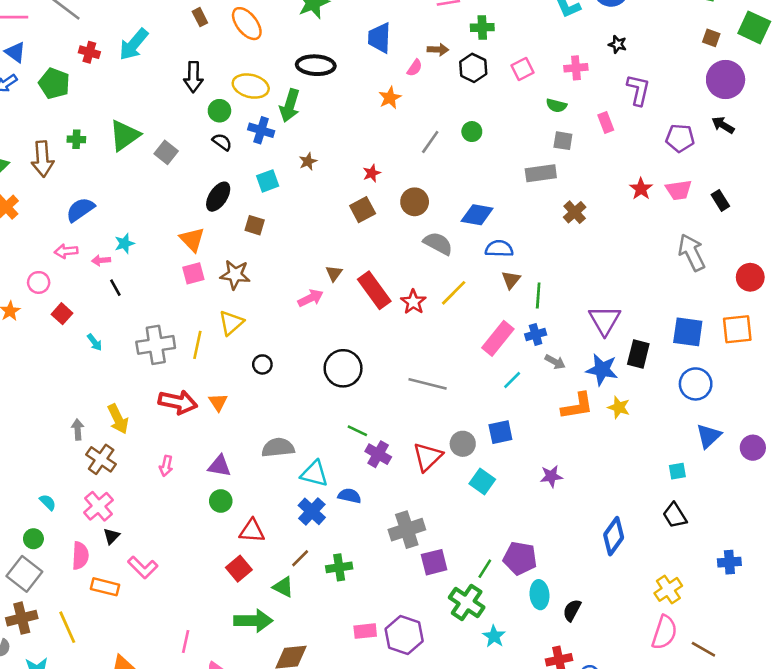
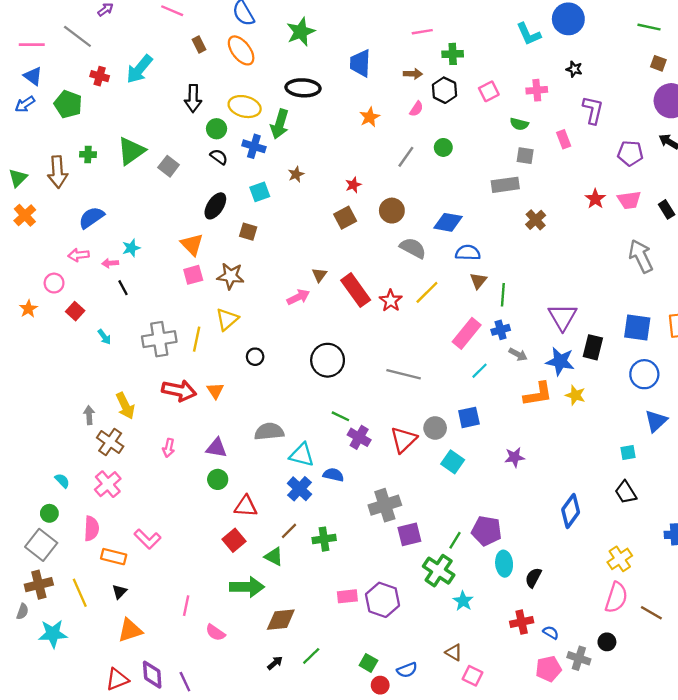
pink semicircle: (415, 68) -> (416, 109), moved
black triangle: (111, 536) -> (119, 592), moved

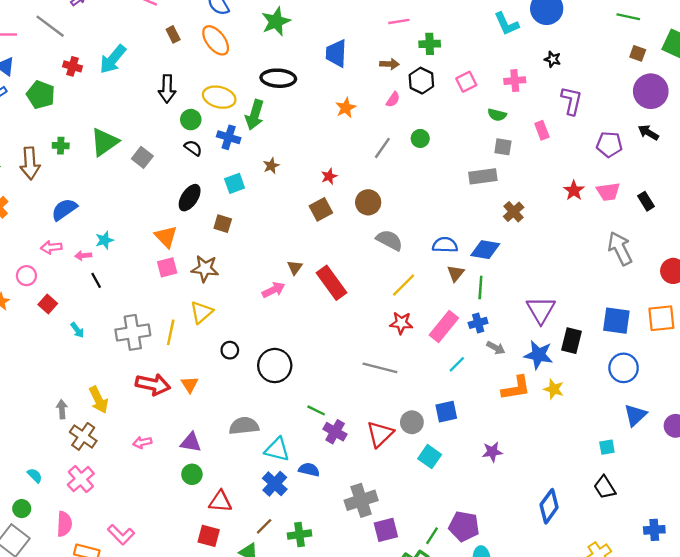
blue diamond: (448, 222) -> (485, 250), moved
red star: (391, 301) -> (401, 323), moved, turned -30
black circle: (328, 360) -> (275, 366), moved
pink arrow: (169, 448) -> (142, 442), turned 66
red square: (234, 540) -> (209, 536), turned -35

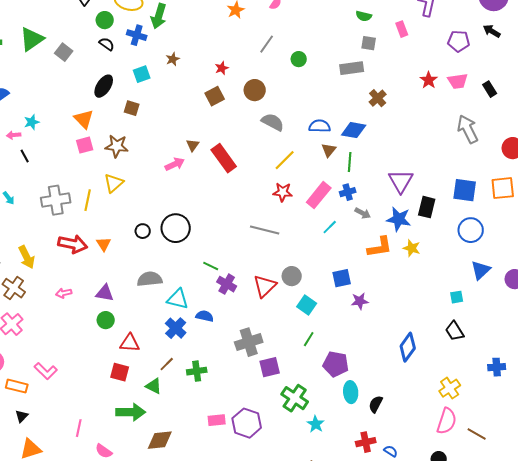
green circle: (420, 138) -> (299, 59), moved
black circle: (230, 350) -> (143, 231), moved
blue square: (446, 412) -> (342, 278), moved
green line: (432, 536) -> (309, 339), moved

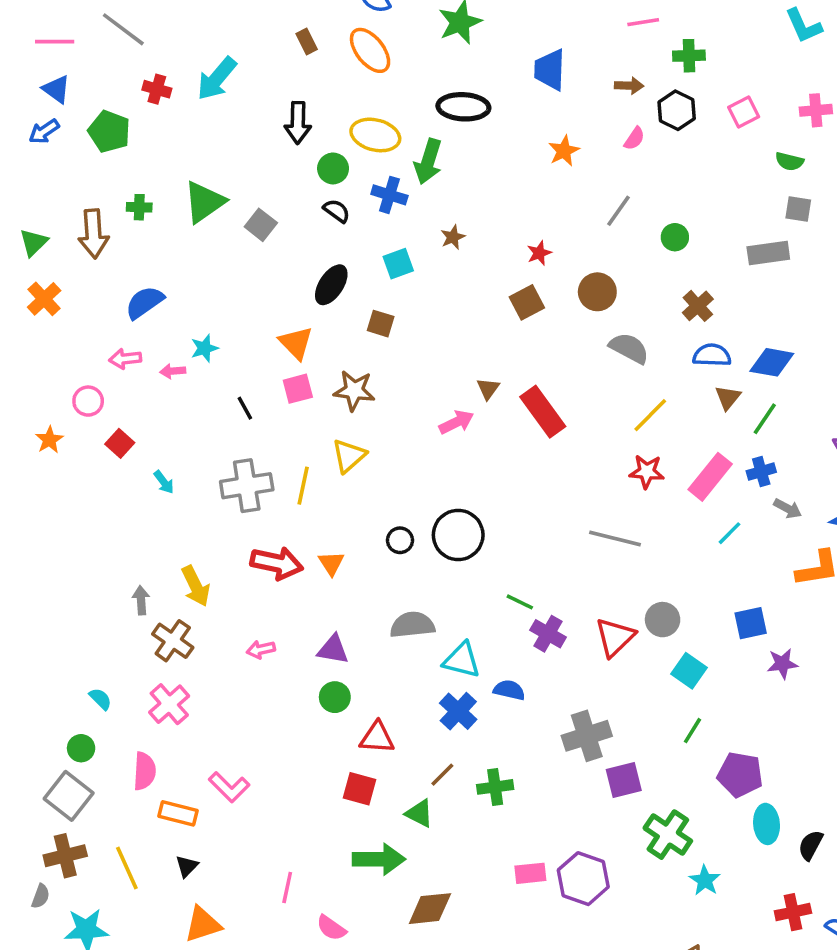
brown cross: (378, 98) -> (698, 306), moved
black line: (25, 156) -> (245, 408), moved
green line: (350, 162) -> (765, 419), turned 30

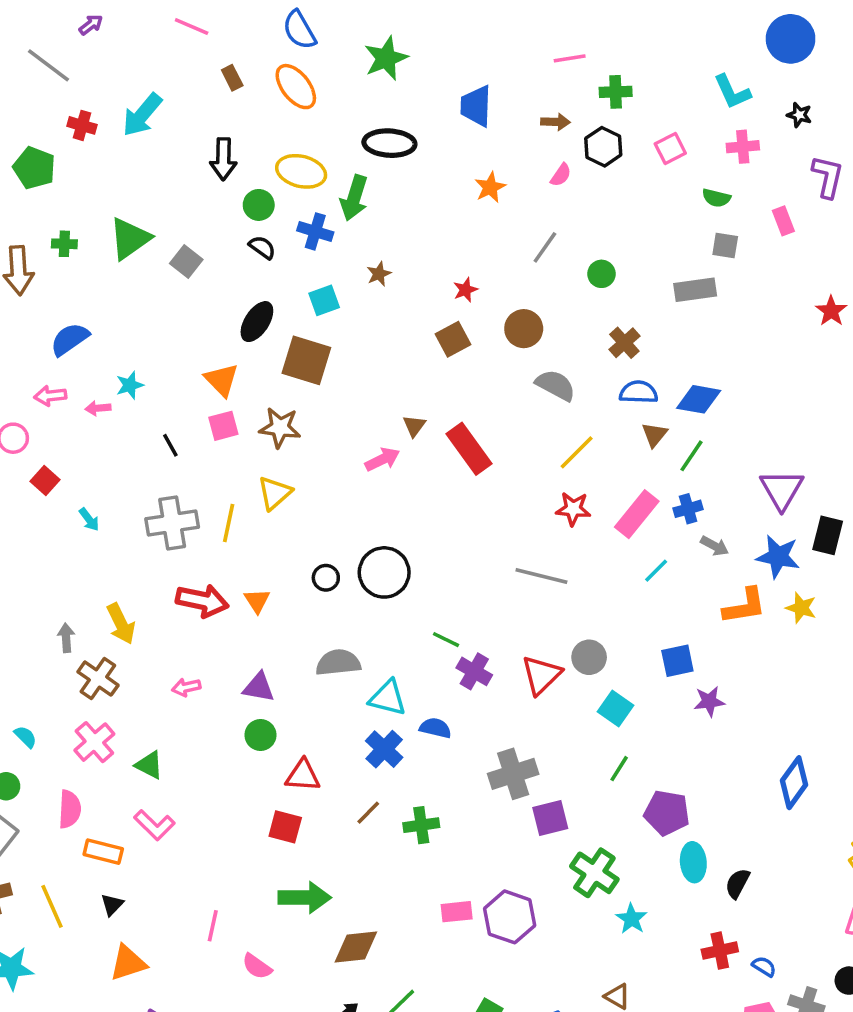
cyan L-shape: (804, 26) -> (732, 92), moved
brown square: (381, 324) -> (306, 360), size x1.8
green triangle: (419, 813) -> (149, 765), moved

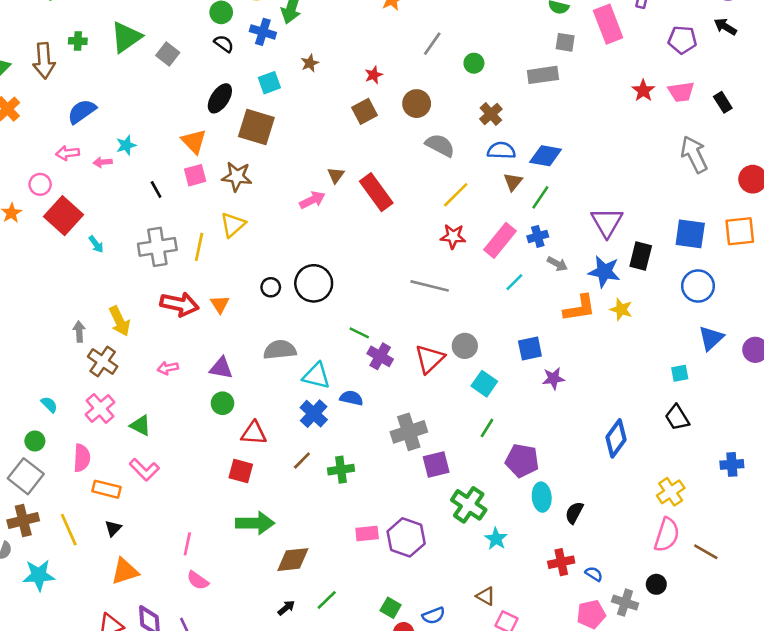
pink rectangle: (783, 221) -> (608, 24), size x1.8
red square: (45, 481) -> (64, 216), size x1.8
pink semicircle: (257, 966) -> (198, 580), moved

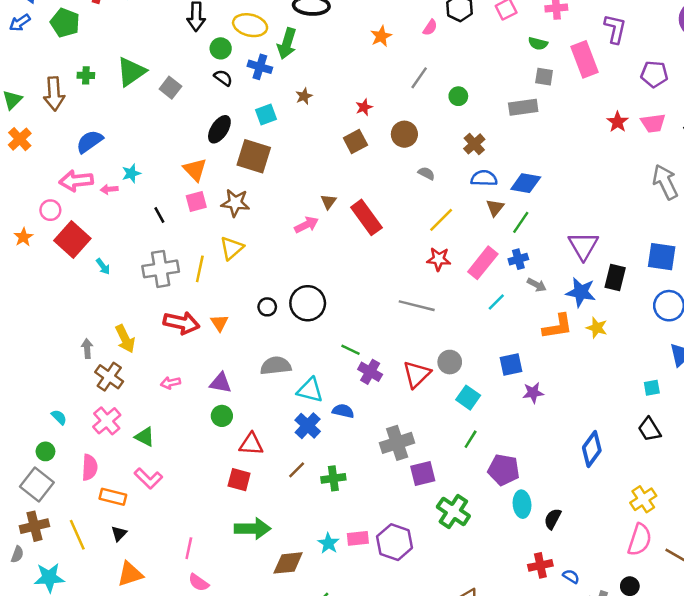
gray semicircle: (440, 145) -> (426, 173), size x0.6
pink arrow: (67, 153) -> (76, 181), size x1.5
cyan star: (496, 539) -> (328, 543), moved

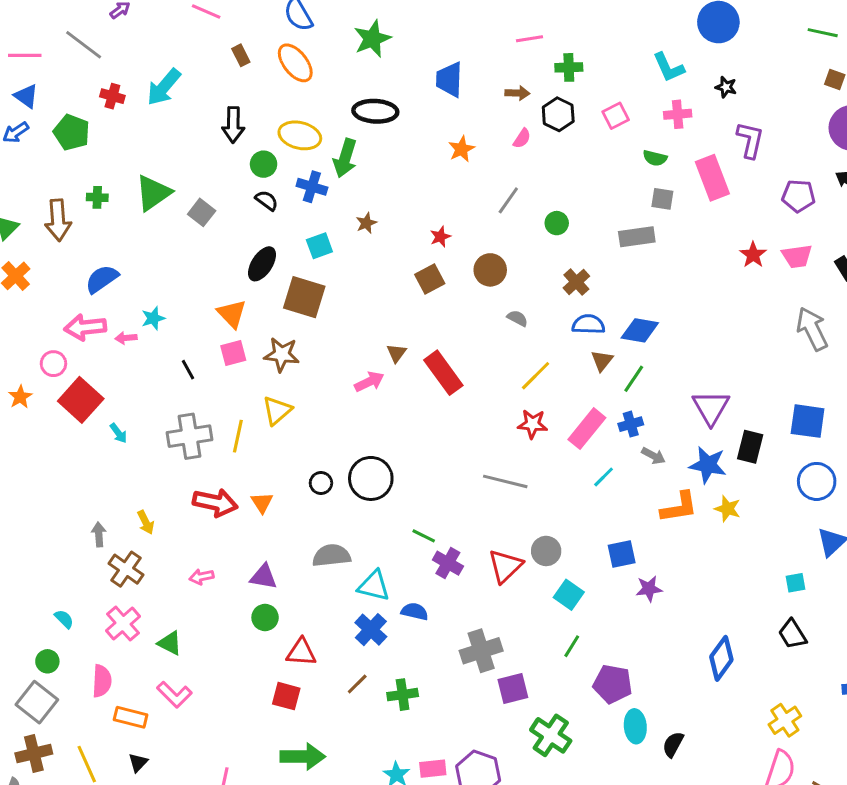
yellow arrow: (125, 339) -> (146, 522), size x0.7

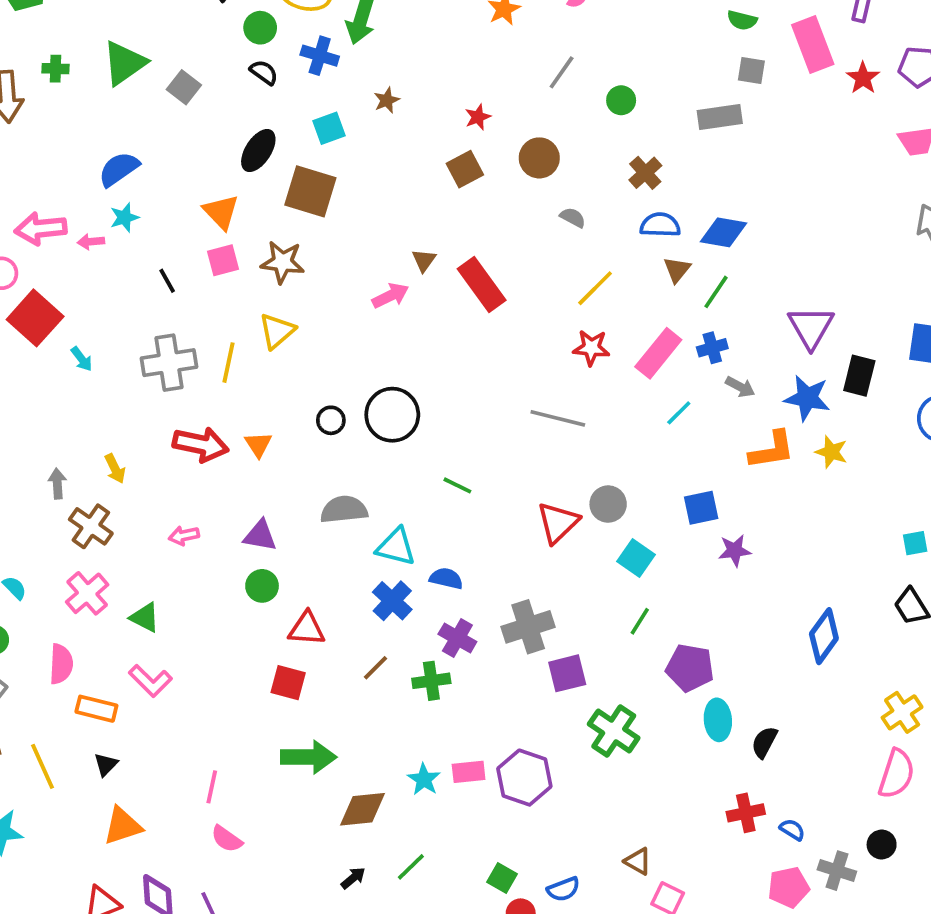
red star: (753, 255) -> (863, 78), moved
blue semicircle: (102, 279) -> (119, 169), moved
purple cross: (448, 563) -> (457, 638), moved

